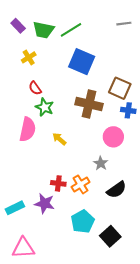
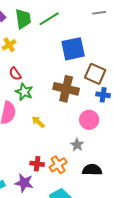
green trapezoid: (43, 30) -> (23, 19), turned -110
blue square: (82, 62) -> (73, 49), moved, turned -35
black semicircle: (117, 190) -> (92, 170), turned -144

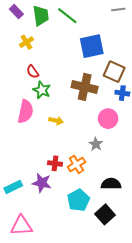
green line: (49, 19) -> (67, 16), turned 70
yellow arrow: (38, 122) -> (56, 121), turned 152
black semicircle: (92, 170) -> (111, 184), moved

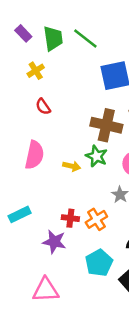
green star: (42, 90) -> (96, 156), moved
cyan rectangle: (13, 187) -> (20, 214), moved
pink triangle: (21, 226) -> (46, 290), moved

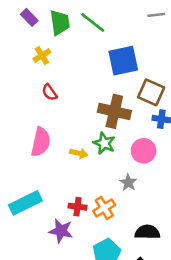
cyan rectangle: (20, 214) -> (25, 203), size x1.4

